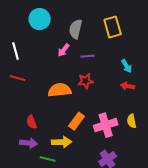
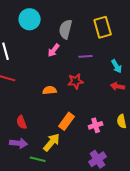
purple line: (88, 56) -> (86, 56), moved
orange semicircle: (60, 90) -> (50, 90), size x0.6
pink cross: (106, 125) -> (96, 125), size x0.6
yellow arrow: (62, 142) -> (52, 142), turned -48

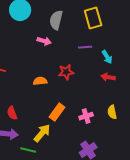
pink arrow: (54, 50) -> (44, 41), turned -112
purple line: (86, 56) -> (85, 47), moved

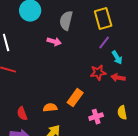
purple line: (85, 47) -> (104, 43), moved, turned -48
red star: (66, 72) -> (98, 73), moved
orange semicircle: (40, 81) -> (50, 108), moved
orange rectangle: (57, 112) -> (75, 98), moved

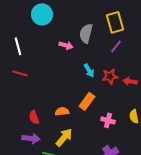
gray semicircle: (66, 21) -> (86, 33), moved
cyan arrow: (117, 58) -> (89, 70), moved
pink cross: (96, 117) -> (108, 120), turned 32

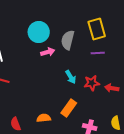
cyan circle: (42, 14) -> (39, 32), moved
pink arrow: (66, 45) -> (48, 52), turned -32
purple line: (116, 46) -> (98, 53), turned 48

